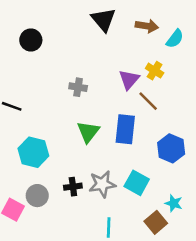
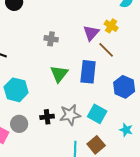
brown square: (156, 222) -> (96, 145), moved

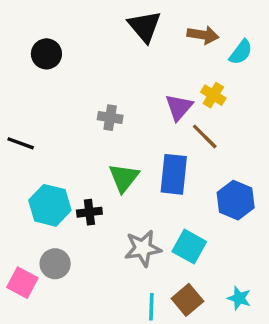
black cross: (47, 117) -> (89, 212), moved
cyan star: (126, 130) -> (239, 298), moved

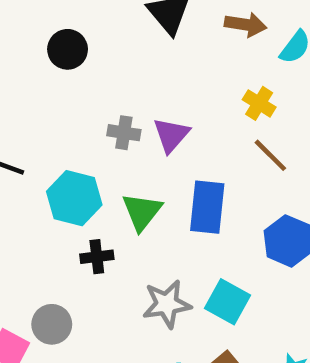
black circle: (46, 54) -> (68, 49), moved
purple triangle: (179, 107) -> (171, 135), moved
brown line: (205, 136) -> (270, 155), moved
cyan hexagon: (50, 205) -> (74, 198), moved

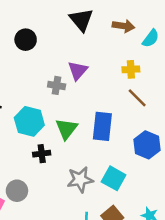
yellow cross: (259, 103) -> (131, 69), turned -35
purple triangle: (171, 135) -> (78, 71), moved

